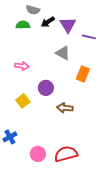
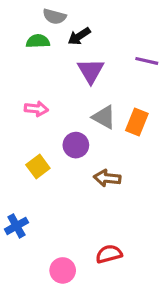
purple triangle: (68, 25) -> (91, 71), moved
gray triangle: (63, 53) -> (104, 117), moved
pink circle: (38, 154) -> (63, 270), moved
red semicircle: (66, 154) -> (109, 254), size x0.7

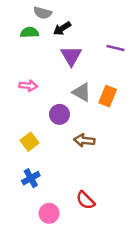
yellow square: (38, 167) -> (30, 142), moved
blue cross: (16, 226) -> (31, 178), moved
red semicircle: (109, 254) -> (86, 200), turned -120

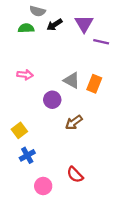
purple triangle: (71, 56) -> (84, 24), moved
brown arrow: (84, 140) -> (74, 122), turned -42
yellow square: (30, 142) -> (19, 130), moved

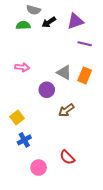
purple triangle: (84, 24) -> (75, 21), turned 42
purple line: (101, 42) -> (85, 44), moved

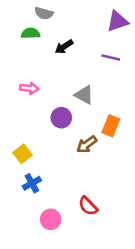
purple triangle: (75, 21) -> (118, 21), moved
black arrow: (49, 22) -> (64, 47), moved
orange rectangle: (85, 75) -> (111, 126), moved

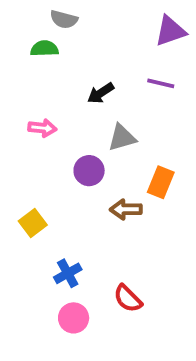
black arrow: (64, 47) -> (101, 93), moved
gray triangle: (84, 95) -> (122, 138), turned -45
brown arrow: (87, 144) -> (126, 209), turned 35
blue cross: (32, 183) -> (68, 273), moved

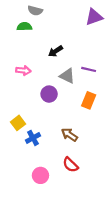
purple line: (161, 83) -> (89, 69), moved
gray triangle: (122, 138) -> (67, 76), turned 42
brown arrow: (126, 209) -> (69, 135), moved, turned 35
blue cross: (68, 273) -> (33, 138), moved

